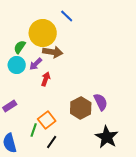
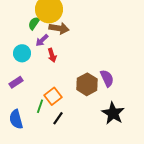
green semicircle: (20, 47) -> (34, 23), moved
cyan circle: (17, 65) -> (22, 53), moved
red arrow: (46, 79) -> (52, 55), turned 144

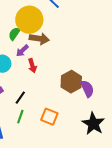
brown hexagon: (87, 84) -> (71, 82), moved
orange square: (53, 96) -> (49, 117), moved, turned -30
black line: (58, 118) -> (20, 98), moved

